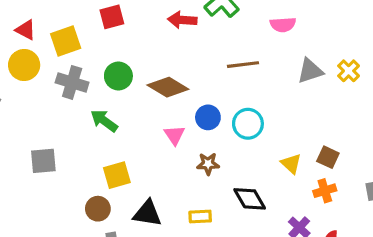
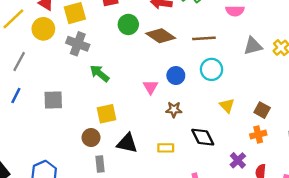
green circle: (118, 76) -> (128, 24), moved
brown diamond: (168, 87) -> (161, 36), moved
cyan circle: (248, 124) -> (211, 69), moved
yellow triangle: (291, 164) -> (227, 106), moved

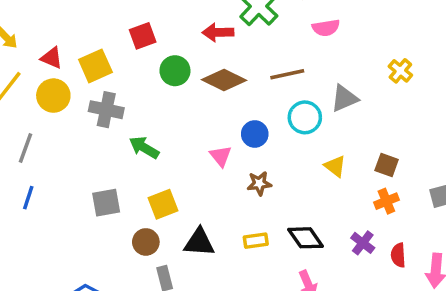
gray triangle: (253, 46) -> (344, 98), moved
gray square: (53, 100) -> (106, 203), moved
black diamond: (203, 137) -> (305, 238), moved

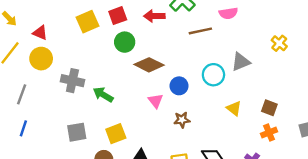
red square: (143, 36) -> (118, 16), moved
yellow square: (95, 66) -> (88, 22), moved
brown line: (287, 74) -> (200, 31), moved
brown diamond: (224, 80) -> (149, 65), moved
gray cross: (106, 110) -> (72, 81), moved

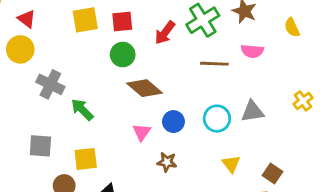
red arrow: (154, 16) -> (165, 33), turned -66

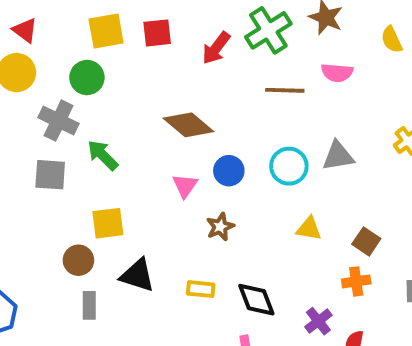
green circle: (123, 55) -> (87, 78), moved
gray square: (40, 146) -> (50, 175), moved
brown star: (167, 162) -> (220, 227), turned -30
yellow triangle: (231, 164) -> (309, 229), turned -42

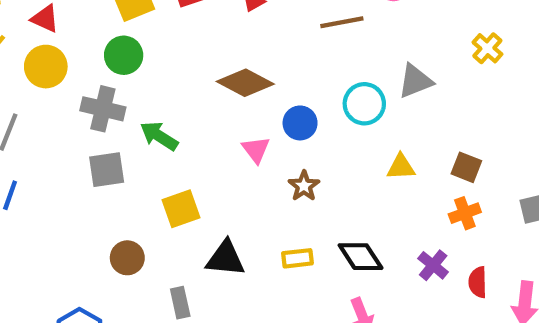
brown circle: (78, 260) -> (127, 258), moved

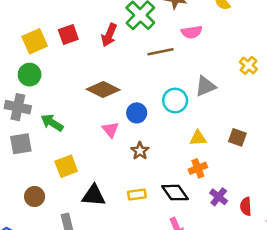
orange cross: (465, 213) -> (198, 168), moved

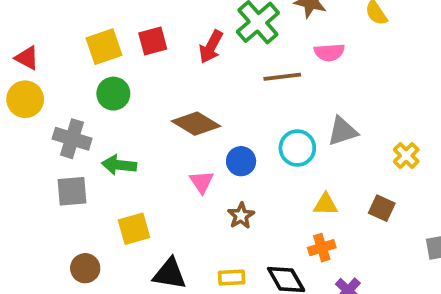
yellow cross: (248, 65) -> (406, 156), moved
green circle: (30, 75) -> (113, 94), moved
green arrow: (52, 123) -> (119, 165), turned -30

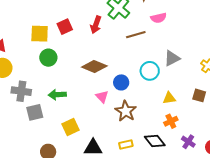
yellow square: (104, 47) -> (40, 34), turned 30
gray cross: (72, 139) -> (21, 91), moved
brown star: (241, 216) -> (126, 111), size x1.5

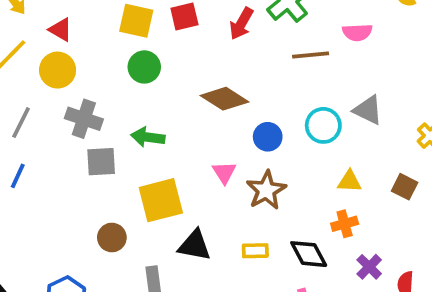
gray triangle: (172, 58) -> (368, 110), turned 42
pink triangle: (102, 97) -> (224, 172), moved
yellow square: (70, 127) -> (161, 200), size x1.4

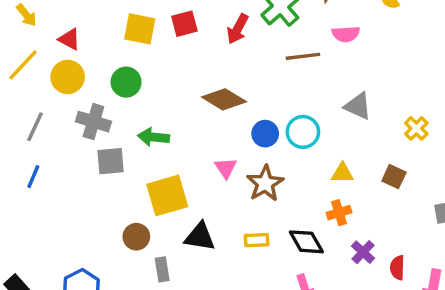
green circle: (144, 67) -> (126, 82), moved
cyan circle: (323, 125) -> (303, 132), moved
brown circle: (112, 238) -> (136, 237), moved

